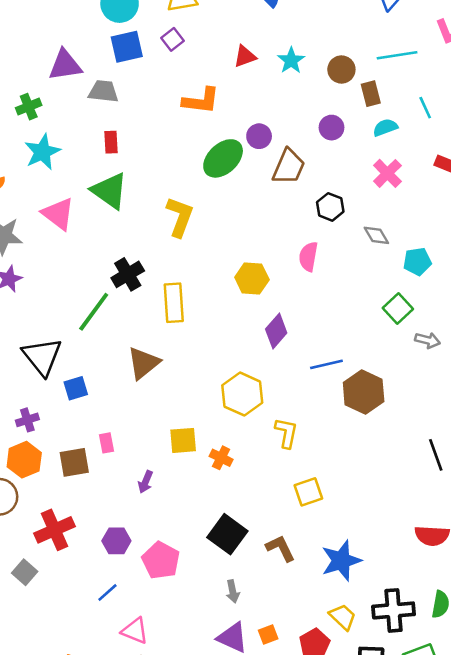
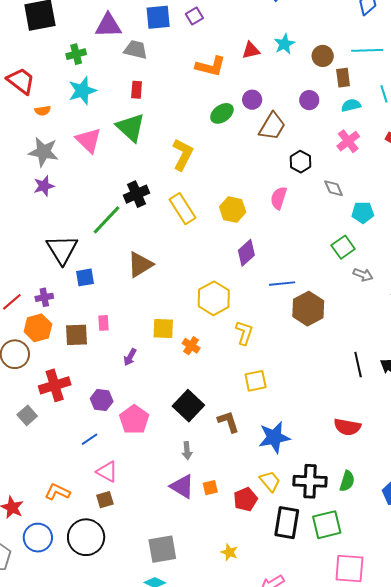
red triangle: (245, 56) -> (251, 50), moved
green ellipse: (223, 158) -> (222, 113), size x0.7
yellow rectangle: (174, 303) -> (183, 209), moved, turned -36

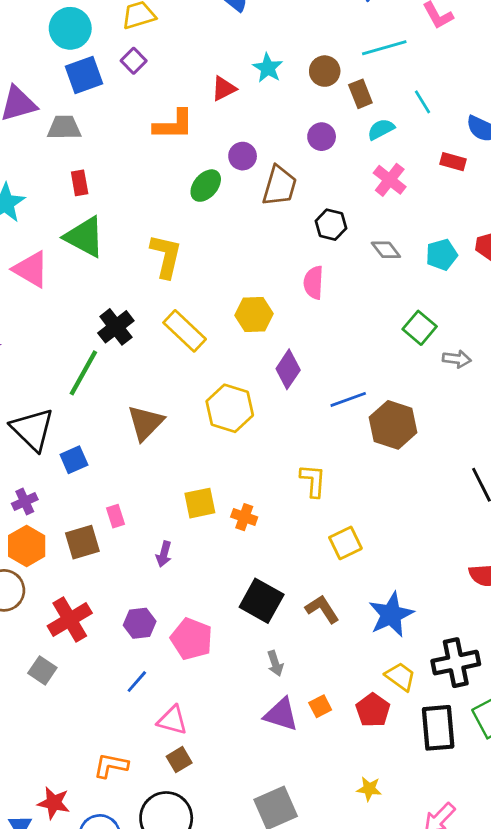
cyan pentagon: (363, 213) -> (442, 255), moved
yellow hexagon: (214, 298) -> (230, 408), moved

